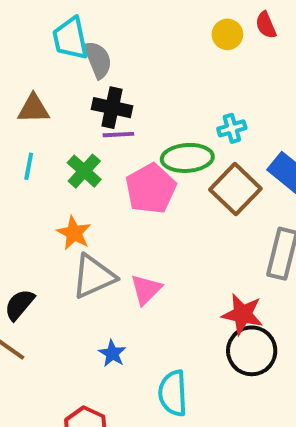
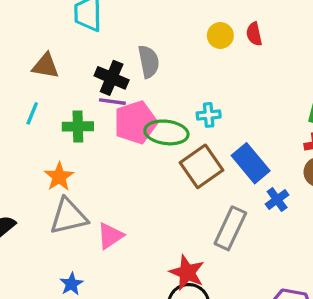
gray semicircle: (98, 60) -> (149, 62), moved
green cross: (84, 171) -> (78, 126), turned 36
pink pentagon: (151, 189) -> (135, 122), moved

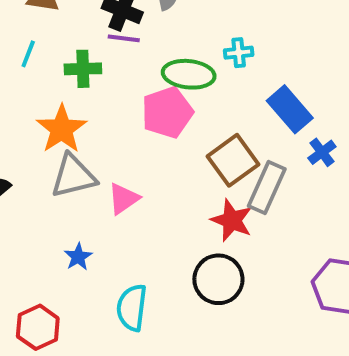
pink pentagon: (135, 122) -> (167, 112), moved
brown square: (202, 166) -> (233, 160), moved
orange star: (59, 177) -> (62, 129), size x1.4
red star: (187, 273) -> (232, 220), moved

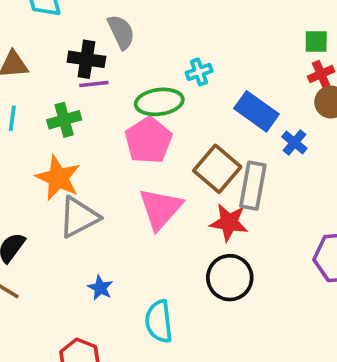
pink triangle: (123, 199) -> (160, 209), moved, size x1.5

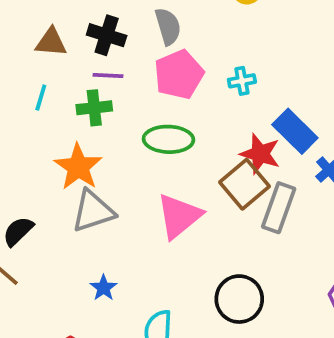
black cross: (86, 59) -> (107, 35), moved
purple line: (94, 84) -> (108, 75), moved
green ellipse: (159, 102) -> (168, 139), moved
pink pentagon: (148, 140) -> (179, 74), moved
red star: (229, 222) -> (260, 154), moved

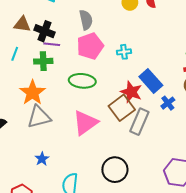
black cross: (107, 35) -> (45, 31), moved

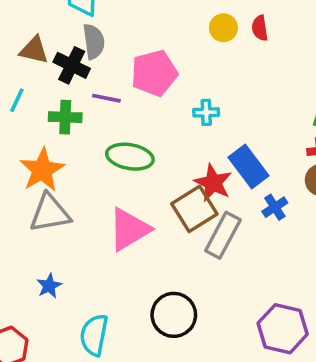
gray semicircle: (86, 20) -> (94, 42), moved
purple line: (52, 44) -> (106, 98), moved
pink pentagon: (90, 46) -> (154, 73), moved

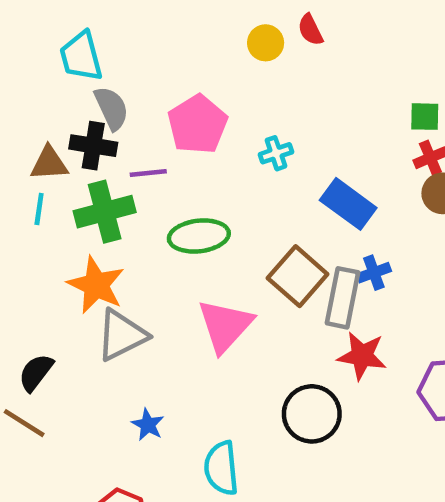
brown triangle: (34, 50) -> (49, 163), moved
green cross: (65, 117) -> (105, 212), size x1.4
red star: (213, 183) -> (362, 356), moved
blue cross: (275, 207) -> (374, 273), moved, turned 30

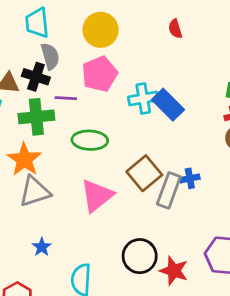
yellow circle: (266, 43) -> (101, 30), moved, size x1.6
cyan cross: (276, 153) -> (143, 99), size x1.5
blue rectangle: (348, 204) -> (168, 105), moved
red star: (362, 356) -> (174, 271), moved

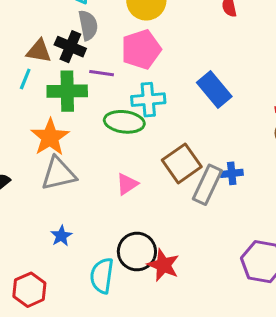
cyan cross: (143, 99) -> (148, 100), moved
pink triangle: (97, 196) -> (127, 184), size x0.6
black circle: (140, 256) -> (137, 252), moved
red star: (174, 271) -> (163, 265), moved

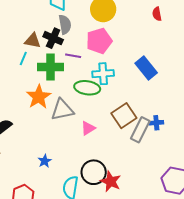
gray triangle: (59, 174) -> (62, 110), moved

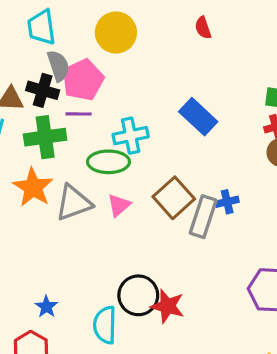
pink pentagon: (99, 41) -> (83, 80), moved
pink triangle: (88, 128) -> (119, 205), moved
blue star: (45, 161) -> (46, 307), moved

